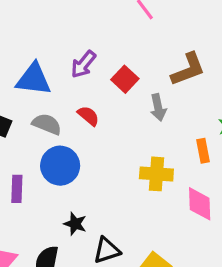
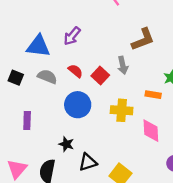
red square: (125, 79) -> (100, 75), moved
orange rectangle: (203, 151) -> (153, 95), turned -70
blue circle: (60, 166) -> (78, 105), moved

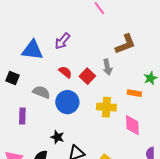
gray semicircle: (47, 77) -> (41, 92), moved

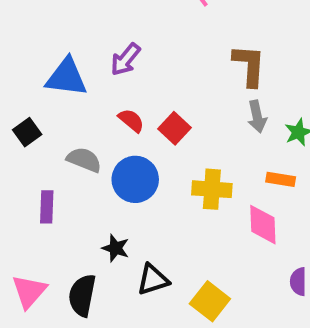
brown L-shape: (125, 44) -> (249, 65), turned -65
gray arrow: (107, 67) -> (257, 116), moved
black square: (12, 78) -> (27, 132), turned 32
orange rectangle: (134, 93) -> (281, 179), moved

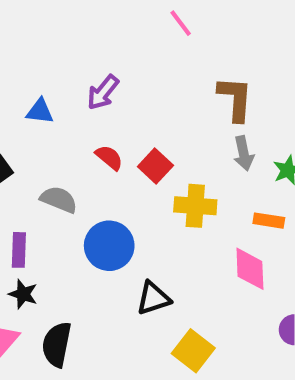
blue triangle: (66, 77) -> (40, 111), size x0.6
blue circle: (135, 179) -> (109, 246), moved
yellow cross: (212, 189) -> (195, 206), moved
black star: (116, 248) -> (23, 294), moved
black triangle: (153, 280) -> (153, 298), moved

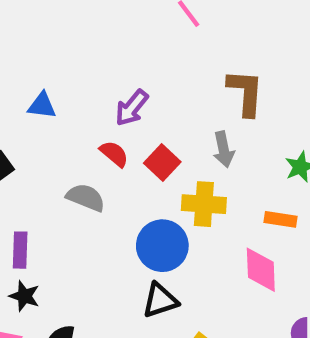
purple arrow: (103, 92) -> (132, 108), moved
gray arrow: (244, 153) -> (224, 149), moved
gray semicircle: (59, 200) -> (86, 198), moved
blue circle: (109, 246) -> (162, 246), moved

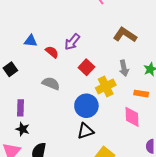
brown L-shape: (245, 92) -> (125, 35), turned -60
gray arrow: (224, 149) -> (124, 68), moved
red semicircle: (114, 154) -> (52, 52), moved
yellow cross: (204, 204) -> (106, 86), turned -30

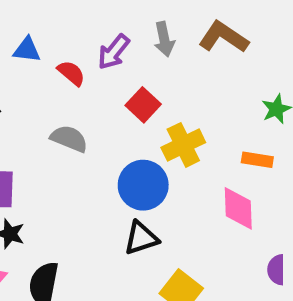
gray arrow: (124, 68) -> (164, 39), moved

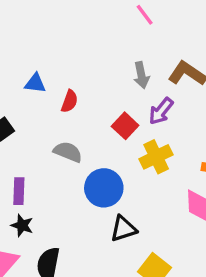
purple arrow: (114, 52) -> (161, 111), moved
red semicircle: (71, 73) -> (69, 101), turned 70
blue circle: (143, 185) -> (104, 188), moved

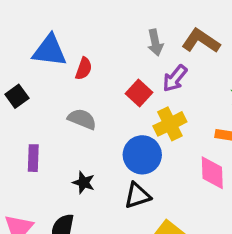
blue triangle: (35, 83) -> (49, 51), size x1.6
blue circle: (104, 188) -> (142, 155), moved
black star: (22, 225) -> (84, 183), moved

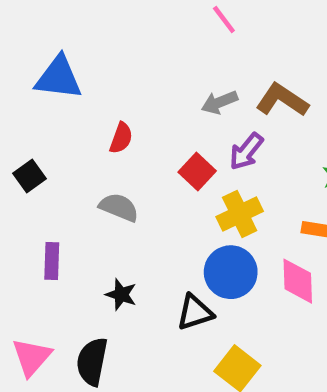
gray arrow: (155, 43) -> (219, 102), turned 80
blue triangle: (49, 51) -> (59, 78), moved
blue circle: (142, 155) -> (231, 272), moved

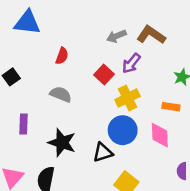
black star: (121, 295) -> (62, 143), size x1.6

